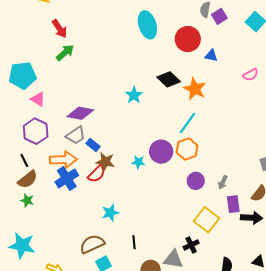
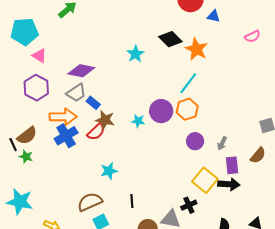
black line: (24, 160) -> (13, 145), moved
black arrow: (252, 218) -> (229, 184), moved

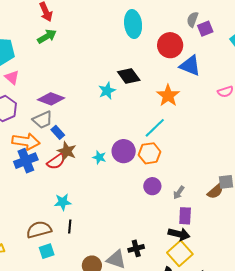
blue triangle: (213, 16) -> (190, 66), size x1.6
black diamond: (170, 39) -> (129, 76), moved
brown semicircle: (258, 155) -> (215, 191), moved
yellow square: (205, 180) -> (180, 253), moved
black line: (132, 201) -> (70, 227), moved

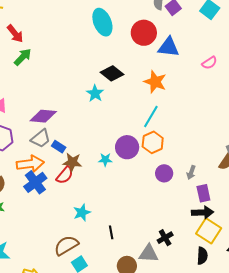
black line: (70, 227) -> (111, 232), moved

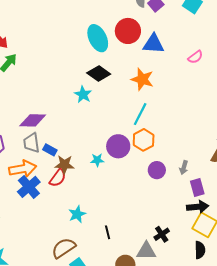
cyan ellipse: (102, 22) -> (98, 38), moved
gray trapezoid: (41, 139) -> (31, 143), turned 125

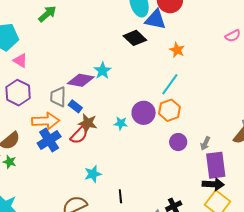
blue triangle: (153, 44) -> (155, 20), moved
orange star: (142, 79) -> (177, 50), size x0.7
cyan star: (83, 94) -> (103, 71), moved
purple diamond: (33, 120) -> (81, 80), moved
purple rectangle: (197, 188) -> (216, 165), size x1.5

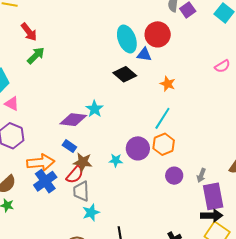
blue triangle: (155, 20) -> (144, 55), size x0.7
gray trapezoid: (58, 97) -> (81, 191), moved

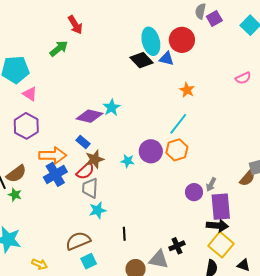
red arrow: (29, 32) -> (75, 25), moved
black diamond: (125, 74) -> (142, 60), moved
brown star: (83, 162) -> (95, 159), turned -30
purple circle: (174, 176) -> (194, 192), moved

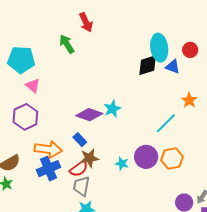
red circle: (182, 40) -> (190, 50), size x0.6
green arrow: (59, 49) -> (67, 44), turned -90
black diamond: (142, 60) -> (148, 65), turned -70
cyan line: (178, 124) -> (166, 123), moved

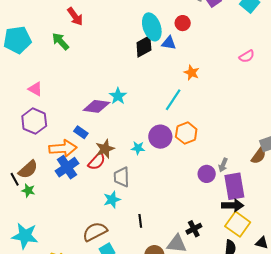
cyan pentagon: (21, 60) -> (17, 40), moved
blue rectangle: (80, 140) -> (81, 132), moved
gray trapezoid: (81, 186) -> (122, 177), moved

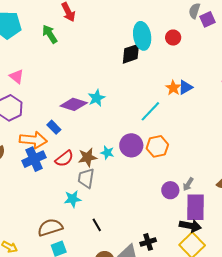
blue triangle: (169, 43) -> (185, 87), moved, turned -49
brown star: (105, 149) -> (88, 157), moved
black line: (140, 221) -> (97, 225), turned -32

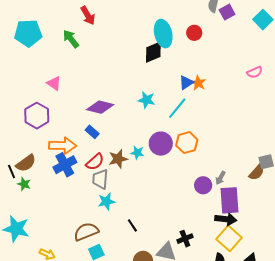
pink triangle: (17, 77) -> (54, 83), moved
blue triangle: (185, 87) -> (186, 83), moved
cyan star: (97, 98) -> (146, 100), moved, turned -30
blue rectangle: (54, 127) -> (92, 132), moved
gray trapezoid: (86, 178) -> (100, 179), moved

